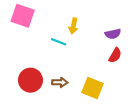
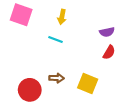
yellow arrow: (73, 26) -> (62, 17), moved
red circle: (30, 80) -> (30, 90), moved

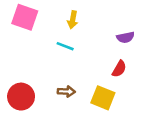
red semicircle: (109, 52) -> (119, 69), moved
red circle: (30, 90) -> (21, 97), moved

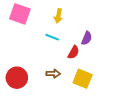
purple semicircle: (126, 37) -> (87, 38), moved, turned -56
red semicircle: (119, 69) -> (73, 52), moved

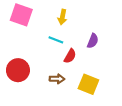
red semicircle: (73, 52) -> (70, 56), moved
red circle: (17, 78) -> (18, 70), moved

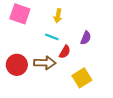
brown arrow: (57, 79) -> (45, 63), moved, size x1.5
yellow square: (88, 84) -> (82, 78), turned 36

